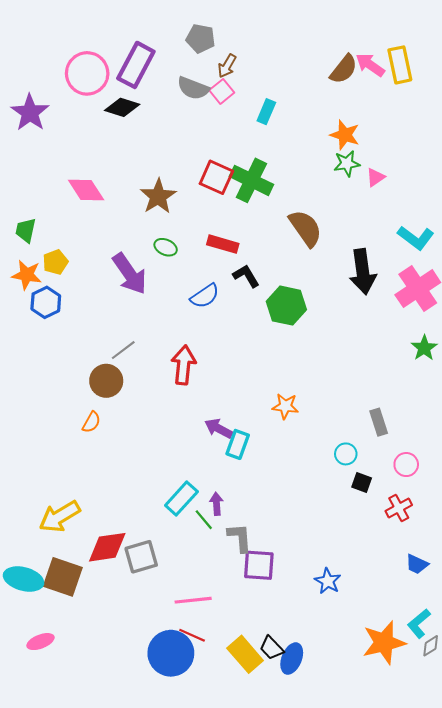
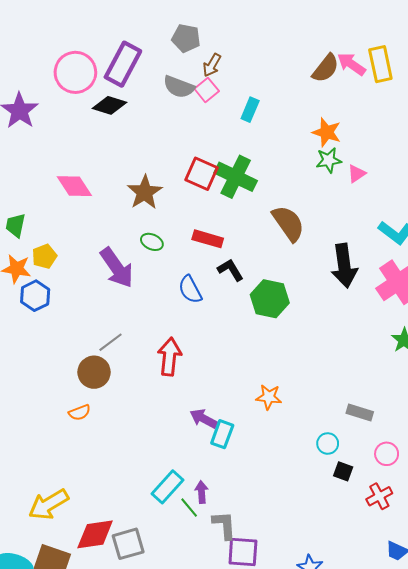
blue semicircle: (205, 296) -> (190, 289), turned 96
orange semicircle: (91, 422) -> (80, 412), turned 40
gray rectangle: (379, 422) -> (360, 412), turned -55

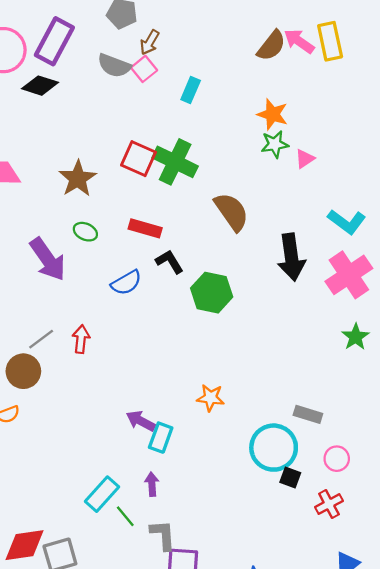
blue semicircle: (190, 289) -> (126, 283), turned -92
red arrow: (169, 357) -> (81, 339), moved, size x0.7
cyan circle: (328, 443) -> (274, 448), size x2.0
purple arrow: (202, 492) -> (152, 484), moved

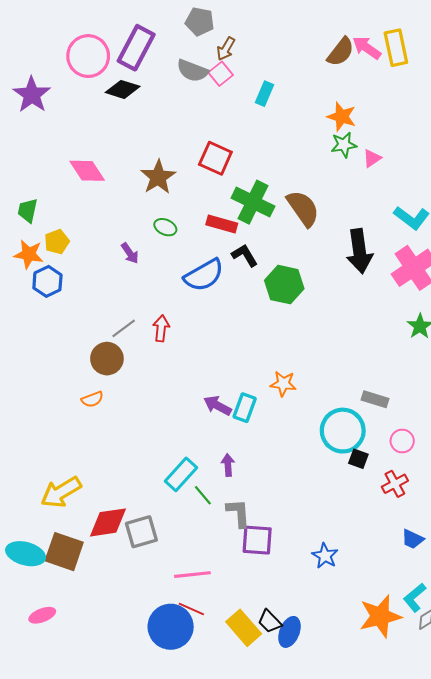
green cross: (175, 162) -> (253, 202), moved
purple arrow: (48, 259) -> (130, 253), size x0.5
blue semicircle: (126, 283) -> (204, 275), size x1.4
cyan rectangle: (161, 438) -> (245, 408), moved

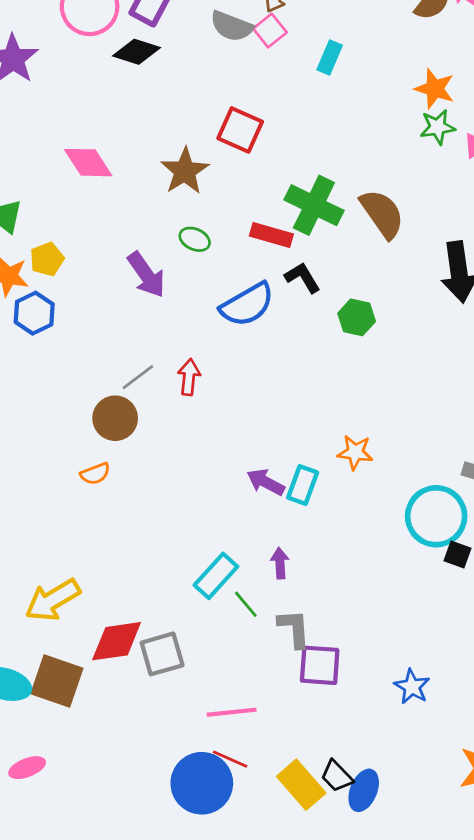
red square: (215, 158) -> (240, 130), moved
purple arrow: (130, 253) -> (146, 275), size x1.6
green hexagon: (284, 285) -> (357, 317), size x0.7

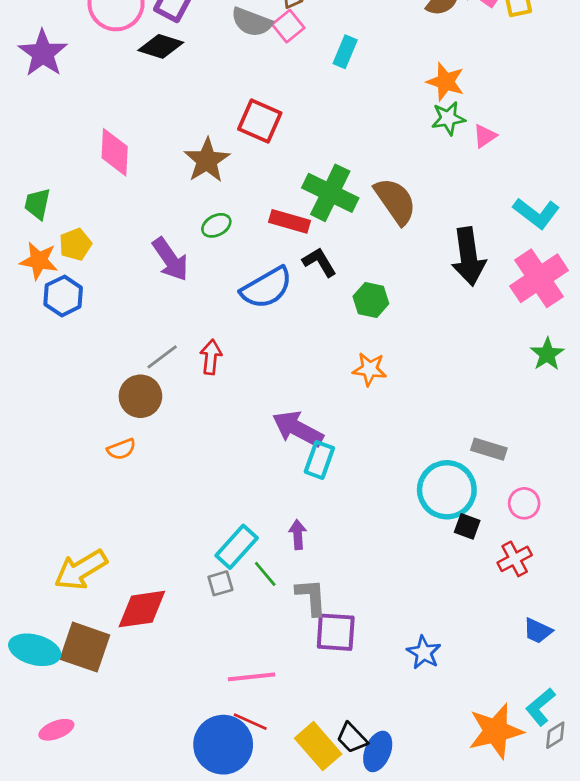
pink diamond: (88, 163) -> (115, 152), turned 36
green ellipse: (195, 239) -> (216, 225), turned -52
orange star: (355, 452) -> (370, 369), moved
purple arrow: (266, 482) -> (298, 429), moved, size x1.4
gray square: (162, 654) -> (220, 583), moved, size x0.6

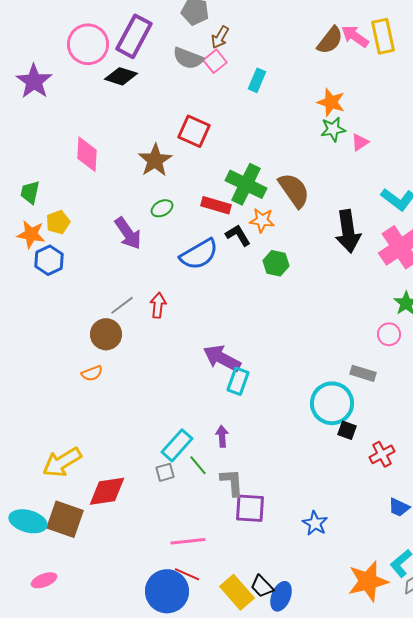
orange star: (370, 369) -> (262, 220), moved
pink circle: (524, 503) -> (389, 334), moved

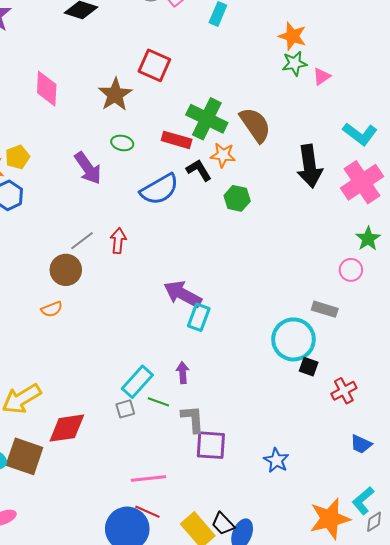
green ellipse: (162, 208) -> (122, 143), turned 40
green line: (198, 465) -> (158, 402), turned -30

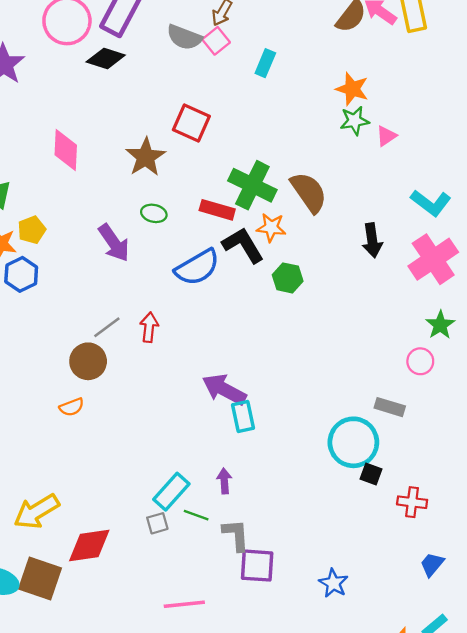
black arrow: (310, 166) -> (372, 240), size x0.7
black L-shape: (199, 170) -> (243, 245), size x1.4
cyan rectangle: (199, 317) -> (243, 416), turned -32
red cross: (344, 391) -> (412, 502), turned 35
blue trapezoid: (361, 444) -> (432, 564), turned 105

